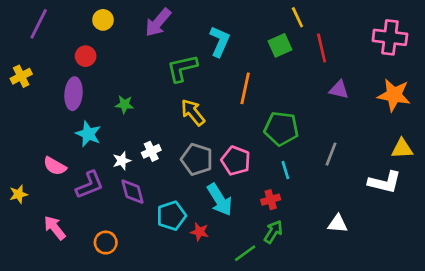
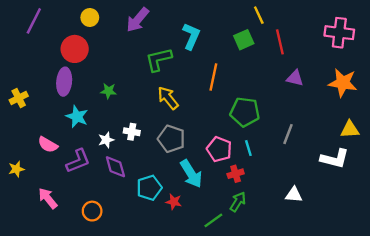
red circle: (86, 56) -> (75, 49), size x1.5
yellow cross: (21, 76) -> (19, 98), moved
white cross: (151, 151) -> (132, 132), turned 35
pink pentagon: (236, 161) -> (219, 149), moved

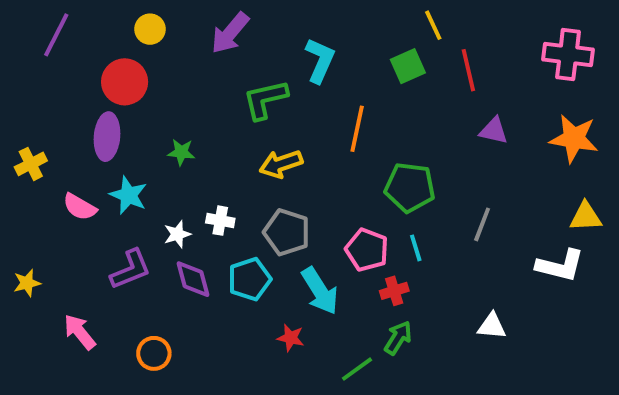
yellow arrow: (168, 98) -> (281, 164), turned -70
pink semicircle: (48, 145) -> (80, 207), moved
cyan pentagon: (149, 188) -> (250, 279), moved

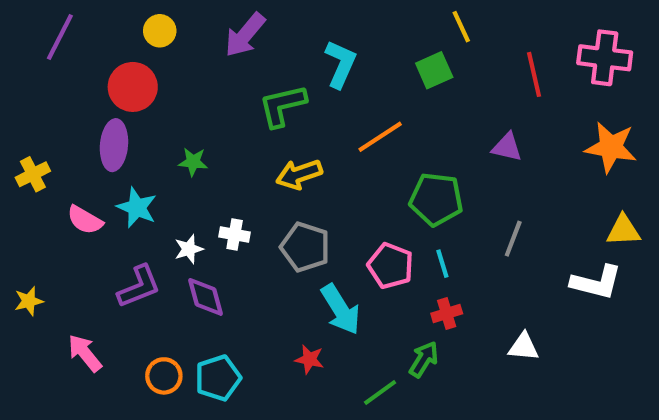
red line: (468, 70) -> (534, 74), moved
orange line: (357, 129) -> (380, 137), turned 45
purple triangle: (494, 131) -> (507, 147), moved
cyan pentagon: (250, 279) -> (218, 378), moved
red cross: (394, 291) -> (447, 314), moved

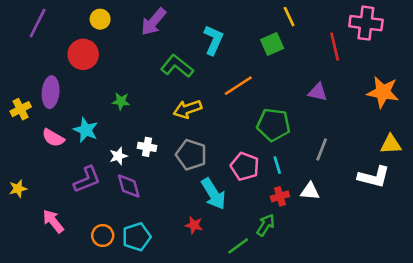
pink cross: (605, 58) -> (366, 23), moved
green L-shape: (282, 106) -> (177, 66), turned 52
purple ellipse: (114, 145) -> (51, 92), moved
white triangle: (524, 347) -> (310, 191), moved

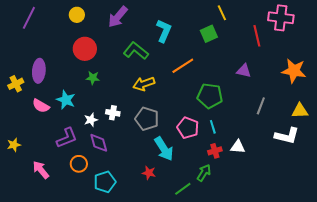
red circle: (83, 54) -> (85, 49), moved
gray line: (322, 149) -> (261, 106), moved
orange circle: (103, 235) -> (79, 164), moved

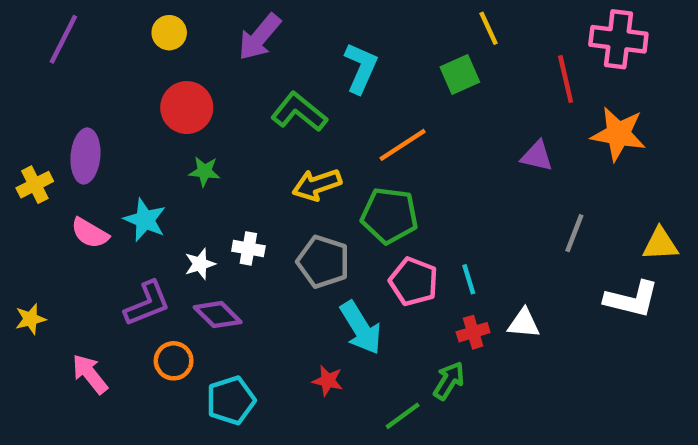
orange star: (294, 71) -> (618, 134), moved
green pentagon: (210, 96) -> (389, 215), moved
purple diamond: (99, 143) -> (218, 315), turned -30

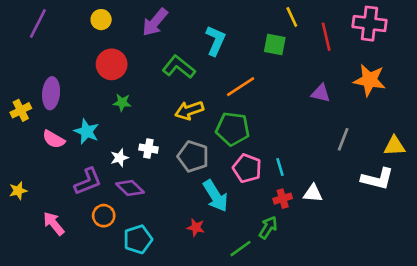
green square: (460, 75) -> (275, 45), turned 35
red line: (566, 79) -> (326, 37), moved

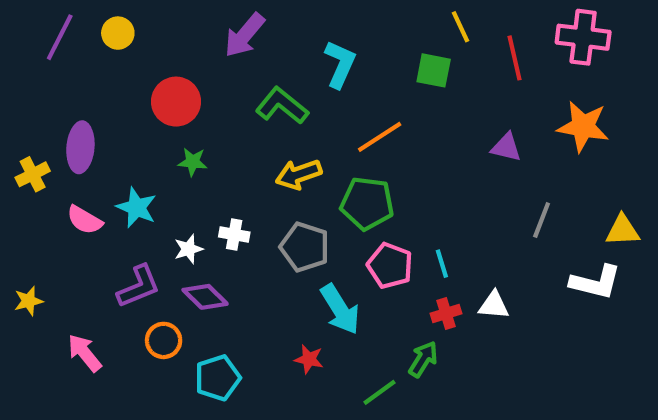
yellow circle: (101, 20) -> (118, 33), moved

